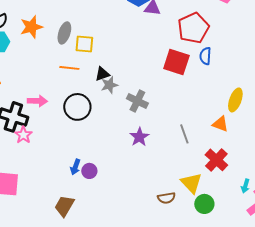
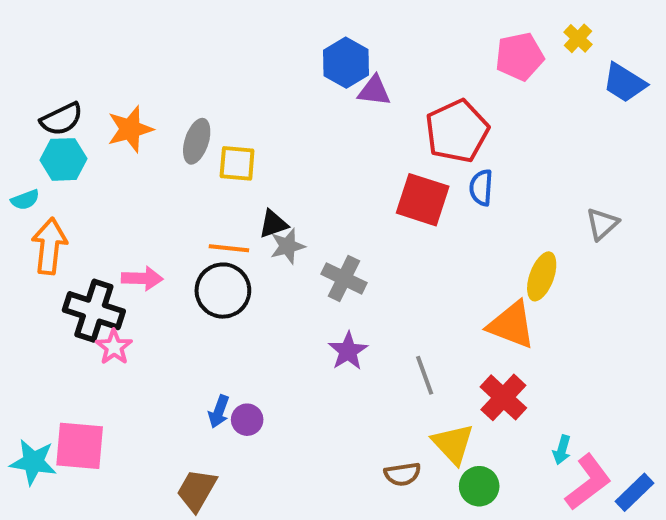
orange line: (69, 68) -> (229, 248), moved
orange triangle: (220, 124) -> (511, 325), size x1.5
gray line: (184, 134) -> (425, 375), moved

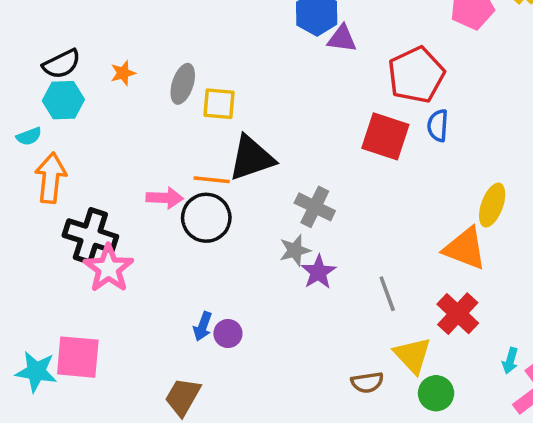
orange star: (130, 129) -> (123, 73), size x0.6
black triangle: (273, 224) -> (251, 158), size x1.8
gray star: (287, 246) -> (295, 250), moved
pink arrow: (142, 278) -> (165, 198), moved
pink star: (114, 347) -> (109, 268), size x1.5

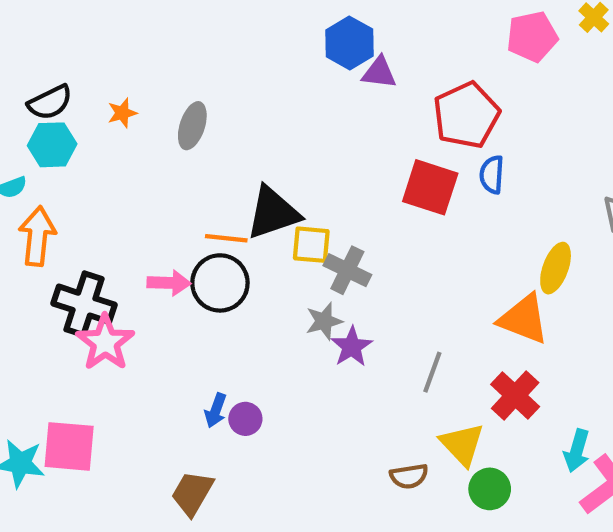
yellow square: (219, 104) -> (311, 245), moved
pink arrow: (165, 198) -> (169, 283), moved
gray line: (387, 294) -> (432, 372), turned 40
cyan arrow: (510, 361) -> (577, 451), size x1.4

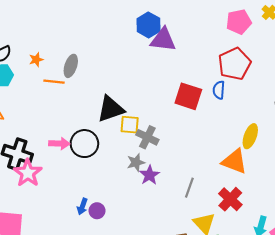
purple triangle: (379, 73) -> (163, 40), size x1.5
red pentagon: (466, 115) -> (235, 64), moved
orange line: (226, 238) -> (54, 82), moved

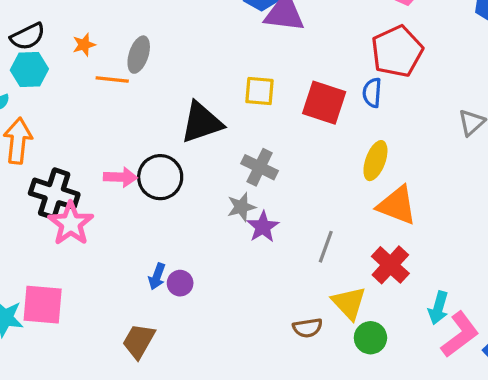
yellow square: (130, 125) -> (260, 91), moved
yellow ellipse: (250, 136) -> (375, 161), moved

